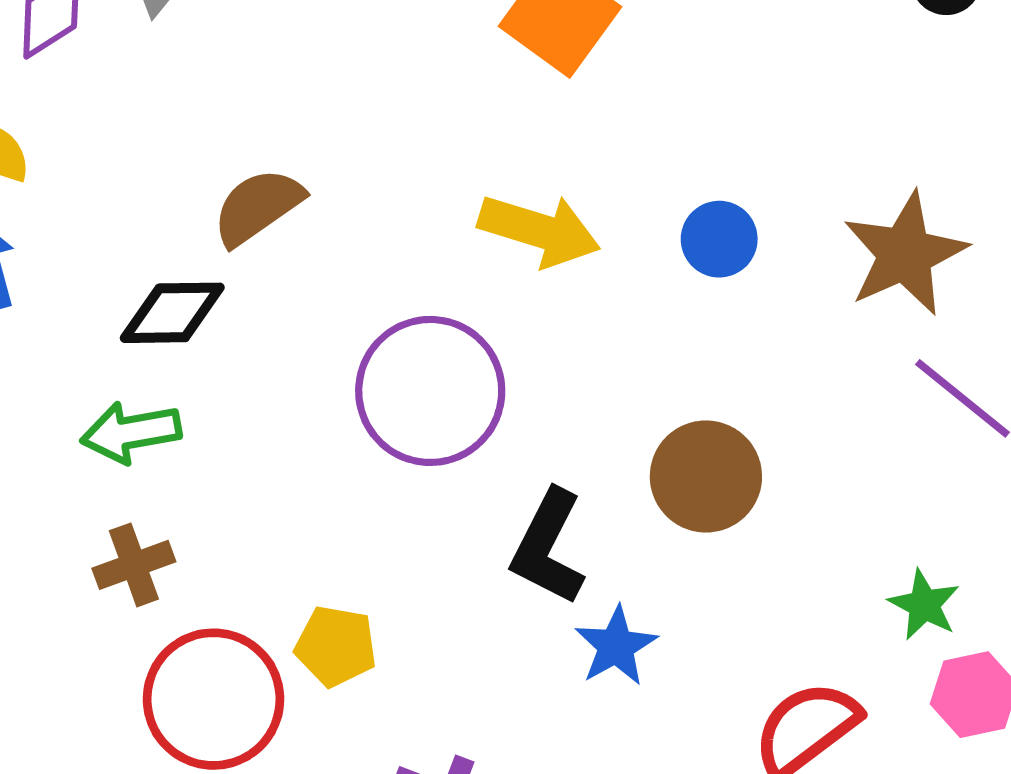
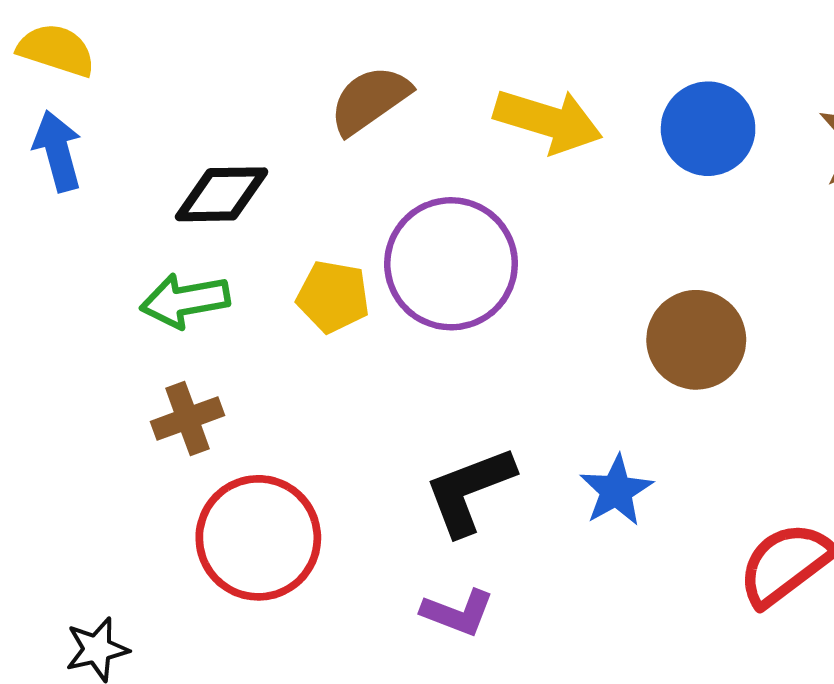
brown semicircle: (258, 207) -> (370, 100), moved
blue circle: (719, 239) -> (708, 129), size x1.4
black L-shape: (548, 547) -> (469, 491), moved, turned 42
yellow pentagon: (336, 646) -> (333, 297), moved

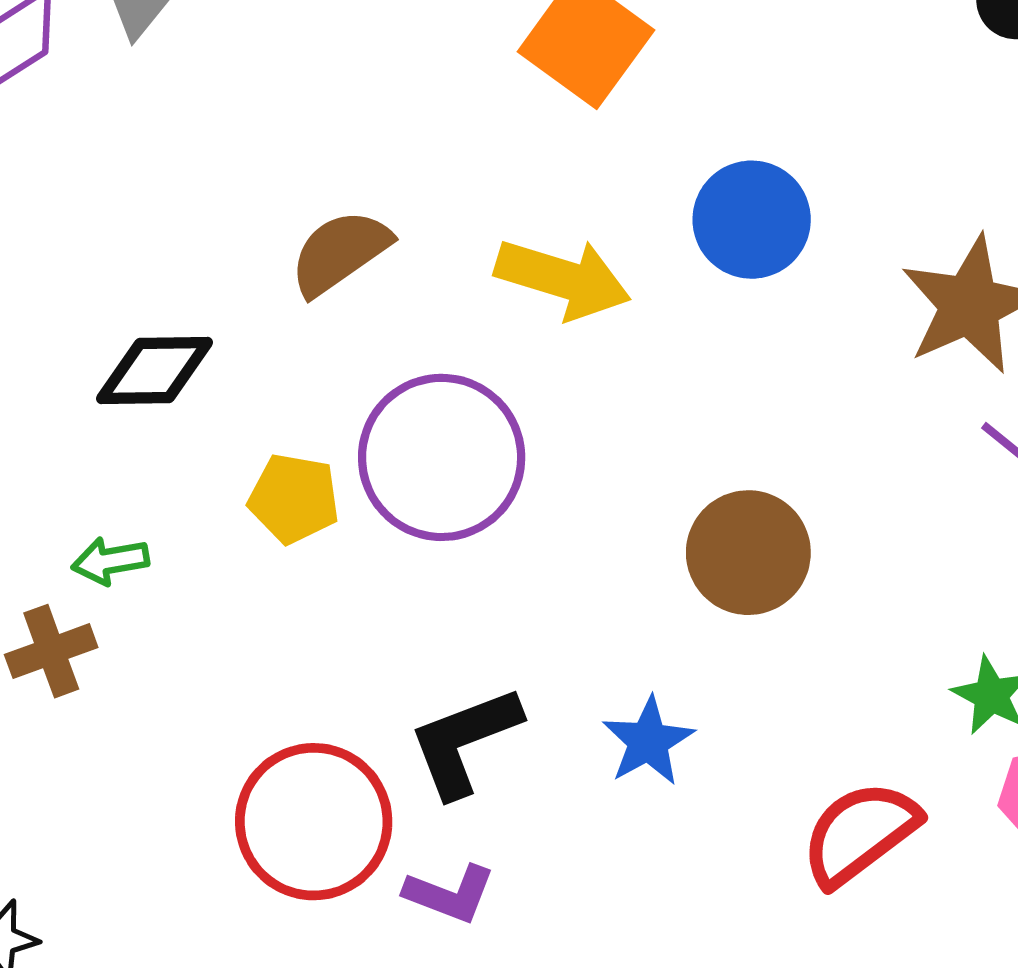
blue circle: (708, 129) -> (752, 220), moved
green arrow: (185, 301) -> (110, 561), moved, size x0.7
brown cross: (188, 419) -> (51, 651), moved
red circle: (258, 538) -> (314, 822), moved

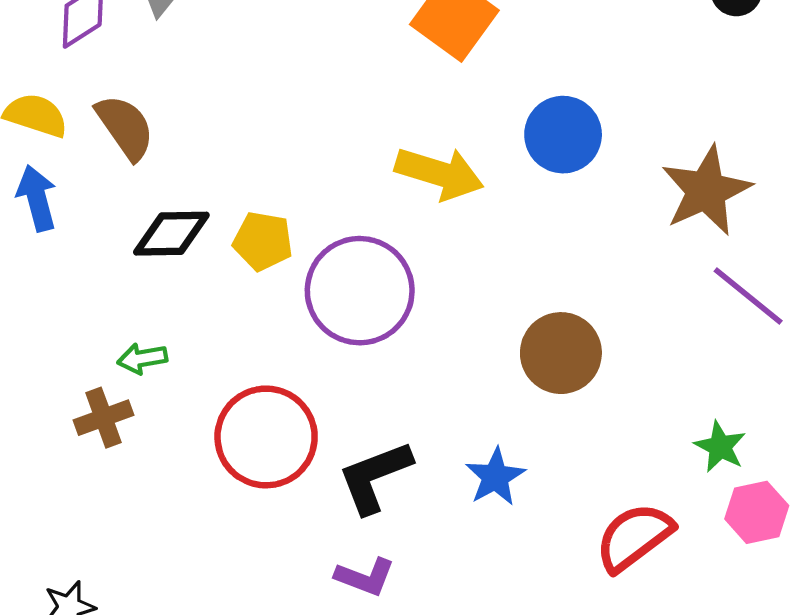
brown semicircle: (340, 252) -> (125, 127), moved, turned 90
yellow pentagon: (294, 498) -> (263, 241), moved
red circle: (314, 822) -> (266, 437), moved

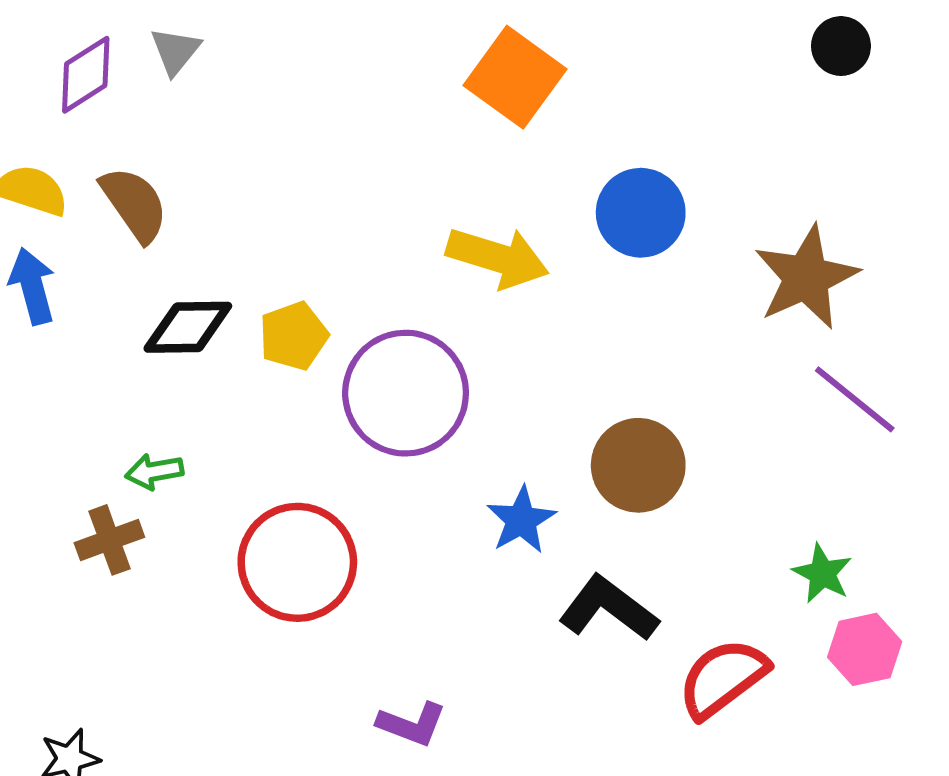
yellow pentagon: (263, 241) -> (294, 336), turned -30
black L-shape: (375, 477) -> (608, 608), moved, turned 58
blue star: (495, 477) -> (521, 520), moved

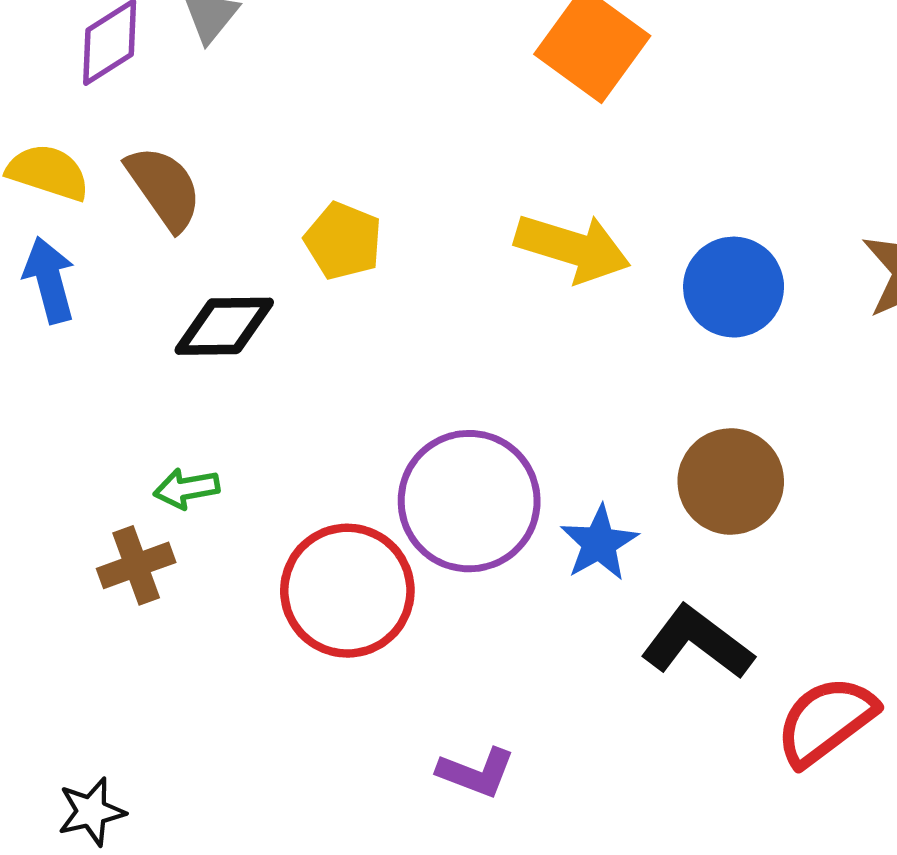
blue circle: (641, 213) -> (734, 287), moved
yellow pentagon: (294, 336) -> (343, 241), moved, turned -30
purple circle: (406, 393) -> (469, 501), moved

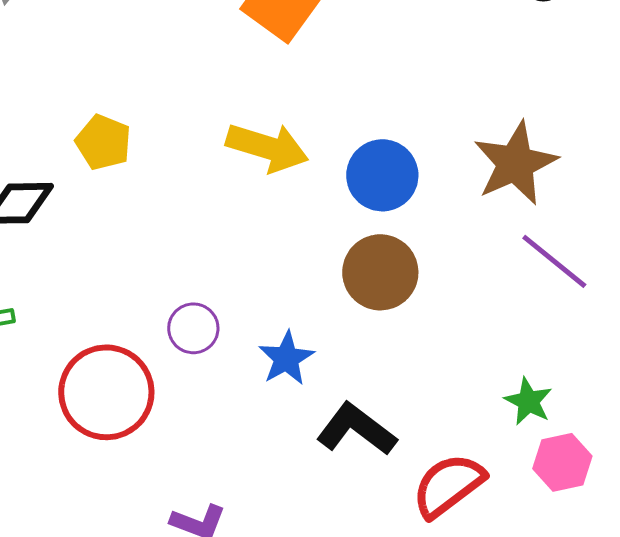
brown circle: (731, 482) -> (380, 272), moved
purple circle: (469, 501) -> (193, 328), size x0.5

